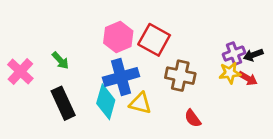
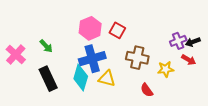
red square: (154, 40) -> (117, 30), size x0.7
yellow star: (230, 73) -> (166, 69), moved

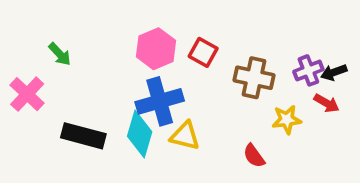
green arrow: (46, 46) -> (60, 54), moved
brown cross: (137, 58) -> (254, 78), moved
black rectangle: (48, 79) -> (83, 136), turned -50

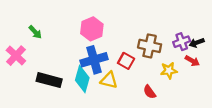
red square: (203, 52) -> (126, 61), moved

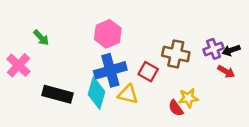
yellow star: (169, 70) -> (188, 98), moved

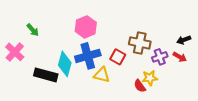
purple cross: (214, 49) -> (160, 57), moved
cyan diamond: (97, 93) -> (65, 64), moved

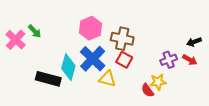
brown cross: (140, 43) -> (122, 39), moved
pink cross: (15, 52) -> (16, 40), moved
blue cross: (88, 56) -> (93, 59), turned -30

